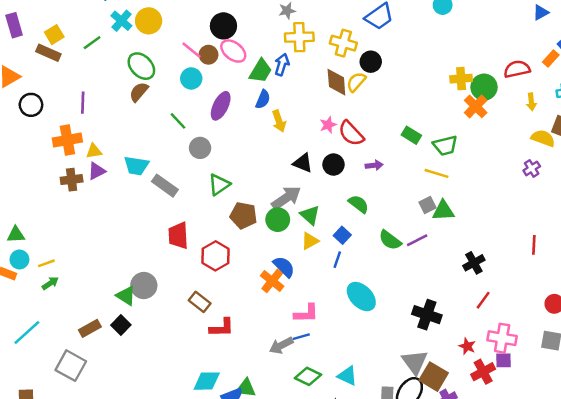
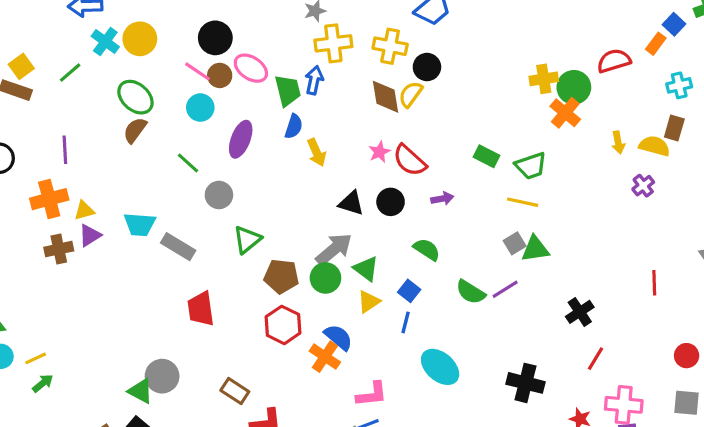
black circle: (223, 26) -> (215, 38), moved
green trapezoid: (261, 71) -> (288, 90), turned -40
yellow arrow: (531, 102) -> (618, 142), moved
red hexagon: (216, 256) -> (283, 325), moved

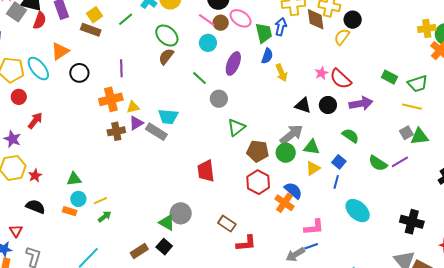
brown diamond: (385, 97) -> (316, 19), moved
purple arrow: (442, 199) -> (361, 103), size x1.6
gray rectangle: (178, 247) -> (156, 132), moved
green triangle: (366, 269) -> (312, 147), turned -30

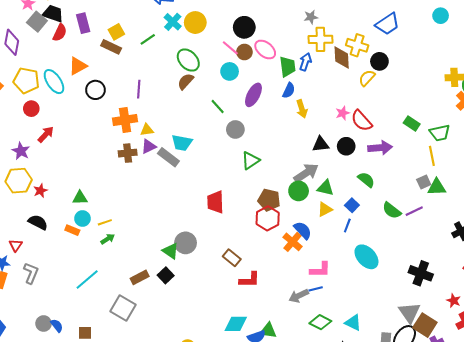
black triangle: (303, 105) -> (321, 144), turned -30
yellow line: (412, 107) -> (432, 156), turned 60
brown pentagon: (258, 151) -> (269, 200), moved

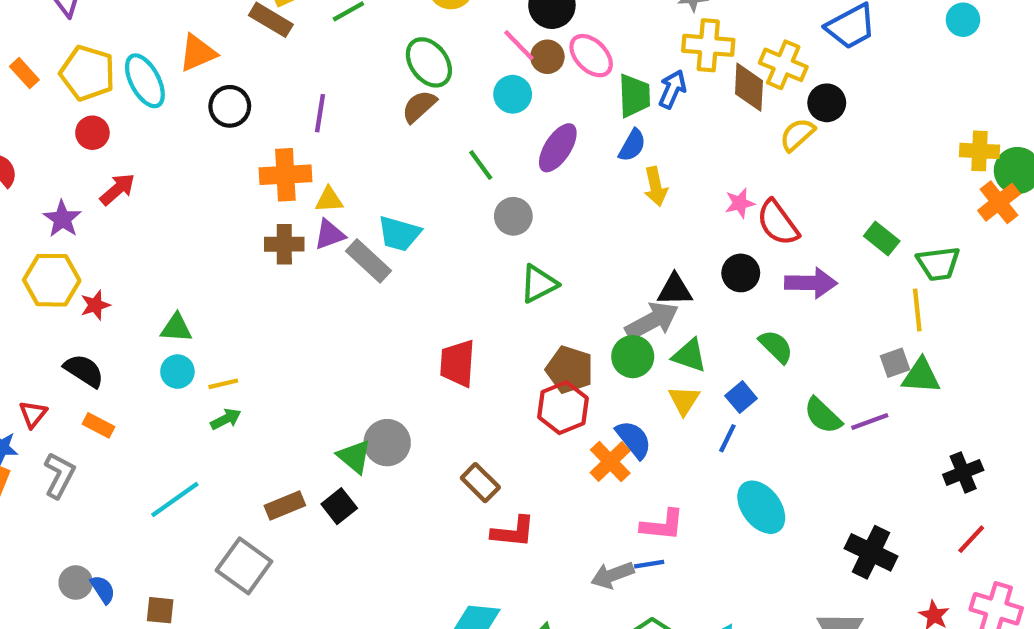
black triangle: (321, 144) -> (675, 290), moved
yellow triangle: (325, 209) -> (684, 400), turned -35
orange rectangle: (72, 230) -> (98, 425), moved

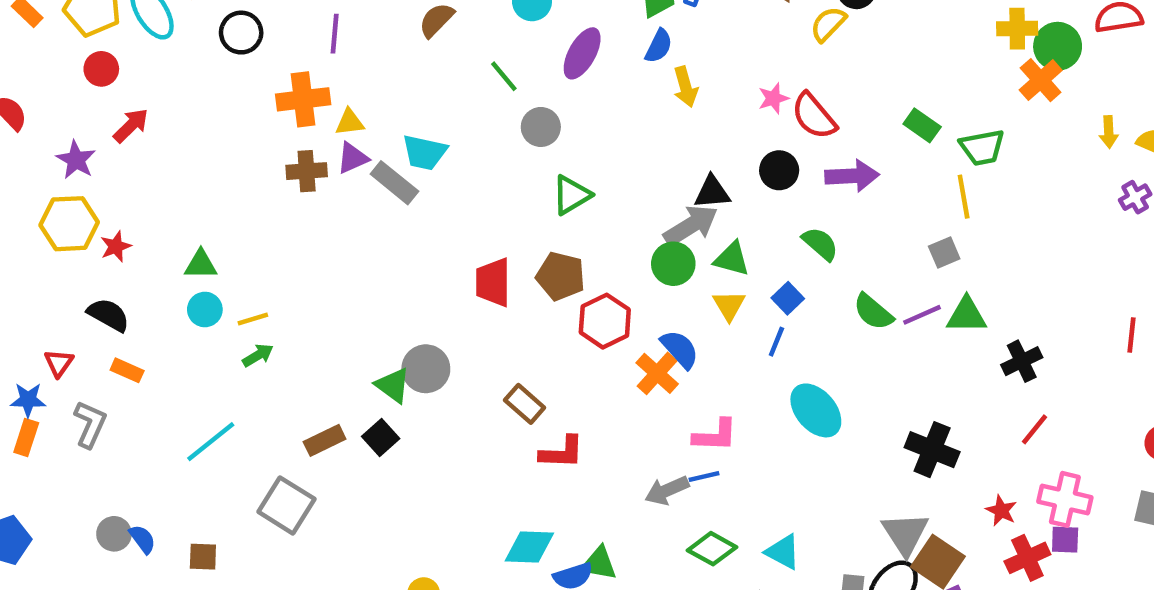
brown pentagon: (570, 370) -> (561, 276), moved
green triangle: (921, 376) -> (966, 315), moved

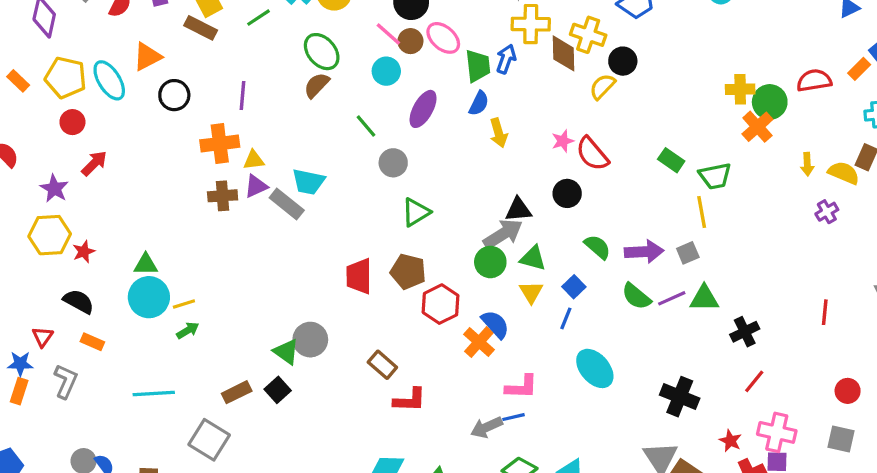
purple arrow: (852, 176) -> (644, 252), moved
cyan circle: (205, 309) -> (149, 297), size x1.6
cyan line: (211, 442) -> (154, 393), turned 36

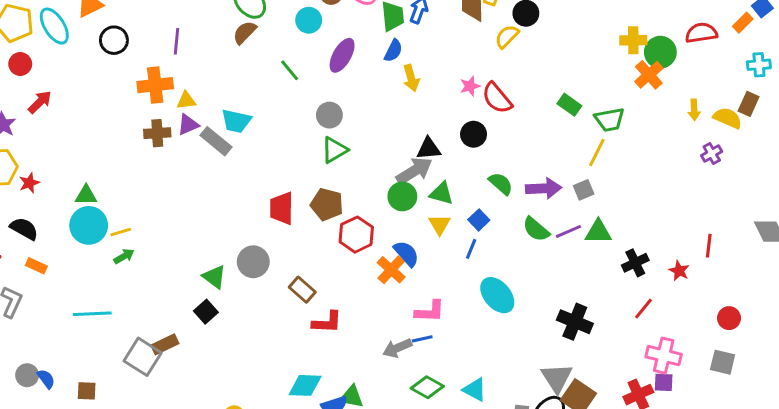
gray circle: (393, 163) -> (329, 115), moved
yellow line: (702, 212) -> (597, 153), turned 36
gray circle: (310, 340) -> (253, 262), moved
brown rectangle: (237, 392) -> (165, 344), moved
red star: (730, 441) -> (679, 271), moved

